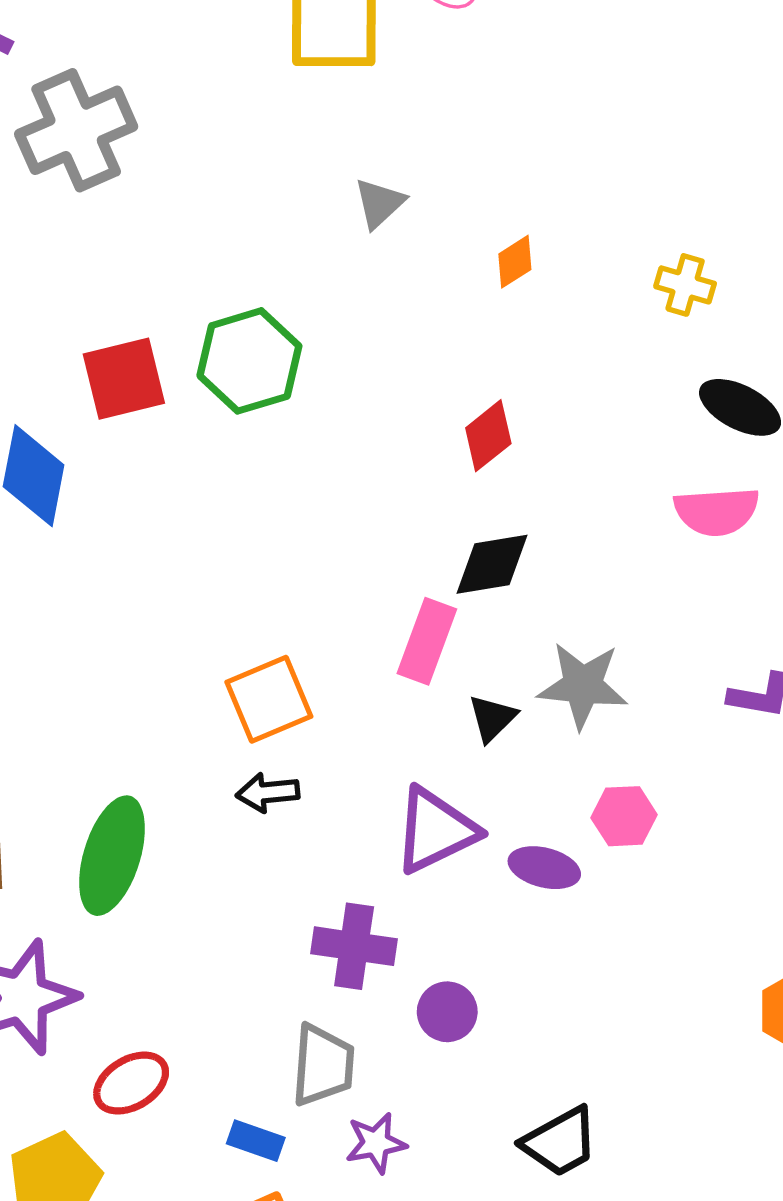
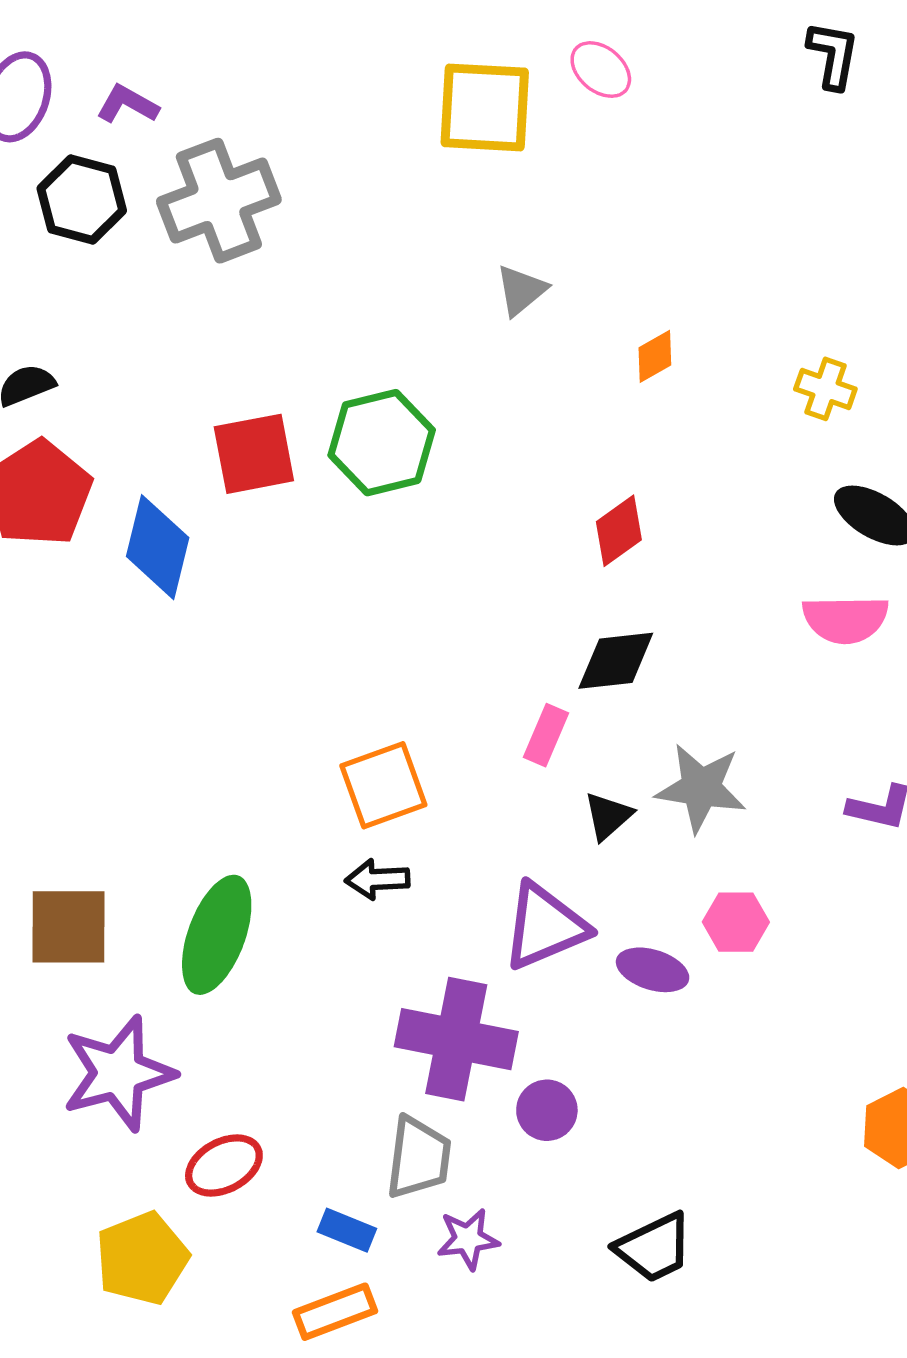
pink rectangle: (427, 641) -> (546, 735), size x0.7
purple cross: (354, 946) -> (456, 1039), size x1.4

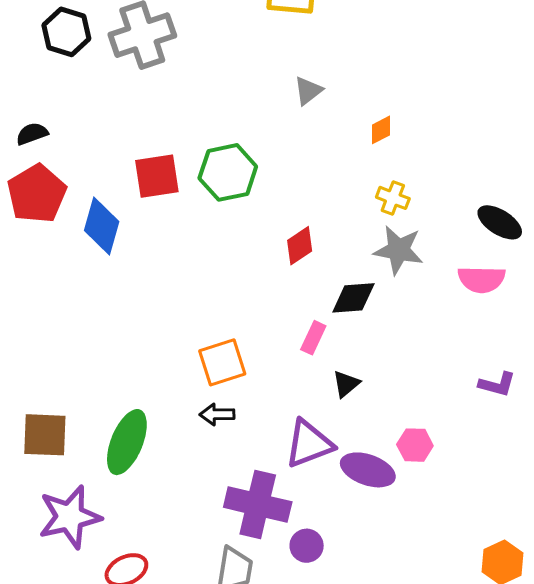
yellow cross: (825, 389) -> (393, 198), moved
red diamond: (619, 531) -> (300, 246), moved
gray star: (701, 788) -> (399, 250), moved
purple ellipse: (653, 970) -> (368, 470), size x1.4

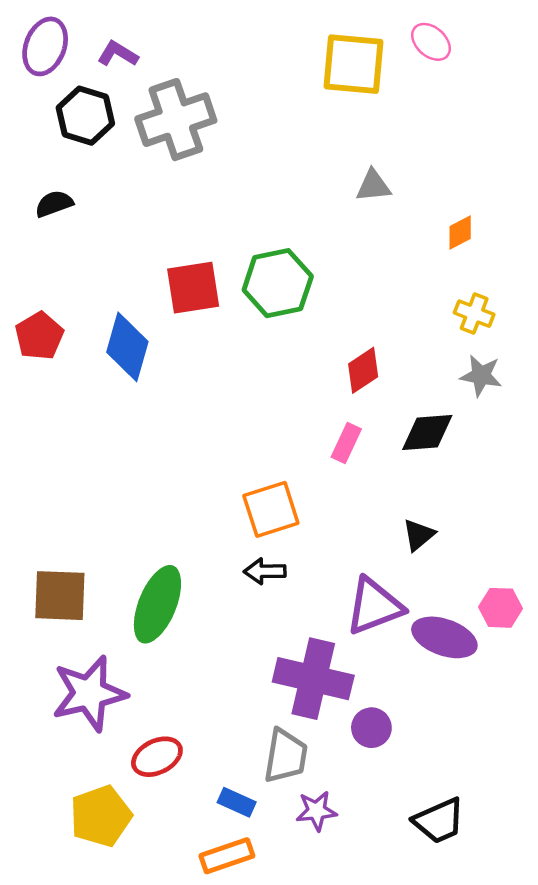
gray triangle: (308, 91) -> (373, 186), turned 32
black semicircle: (32, 134) -> (54, 204), moved
red pentagon: (37, 194) -> (39, 336), moved, size x0.7
gray star: (399, 250) -> (481, 376), size x0.7
pink rectangle: (313, 338) -> (346, 443), moved

